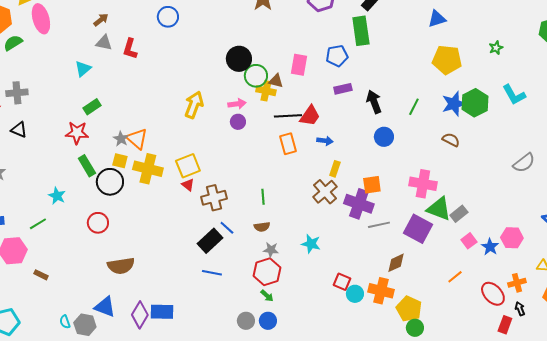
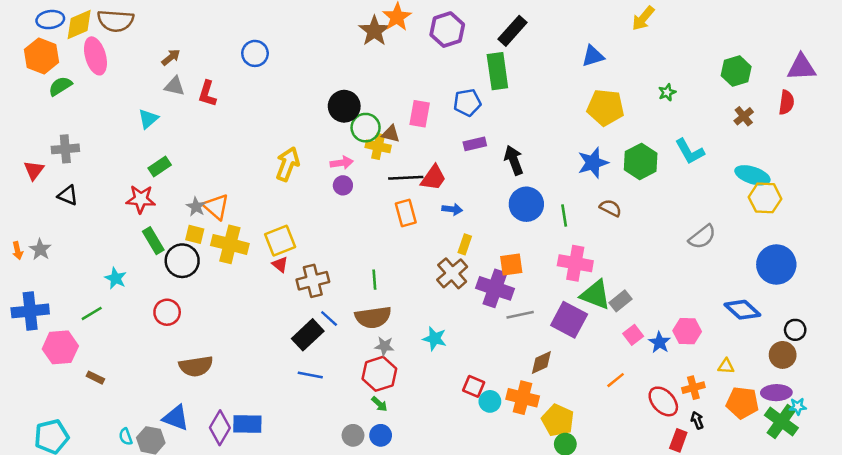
blue star: (454, 104) -> (593, 163), moved
green line: (414, 107) -> (564, 216), moved, turned -36
blue circle: (384, 137) -> (526, 204), size x1.4
brown semicircle: (262, 227) -> (373, 317), size x1.8

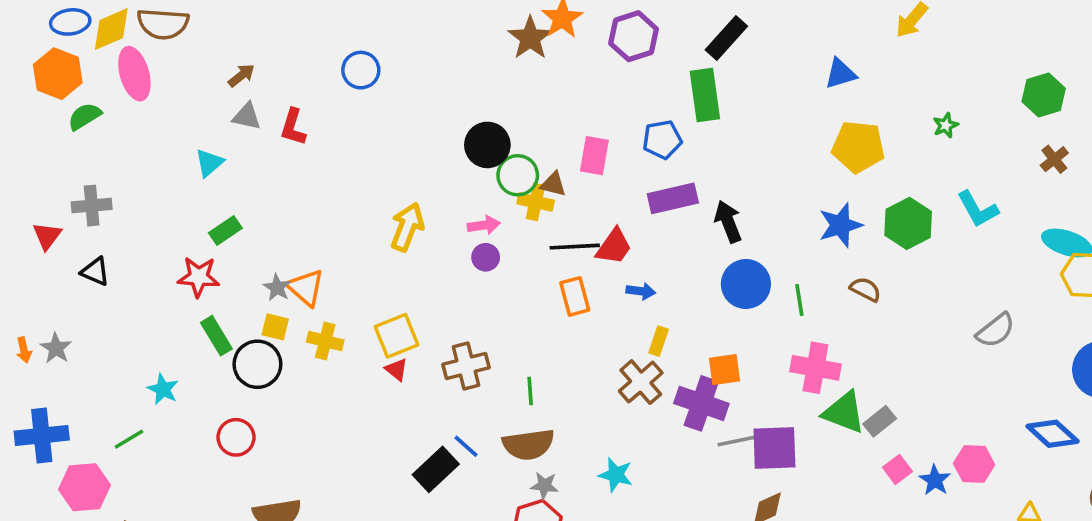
purple rectangle: (475, 144) -> (673, 198), size x1.5
yellow cross: (230, 244) -> (325, 341), size x0.7
brown cross: (313, 281) -> (466, 366), moved
purple square: (569, 320) -> (774, 448), moved, turned -30

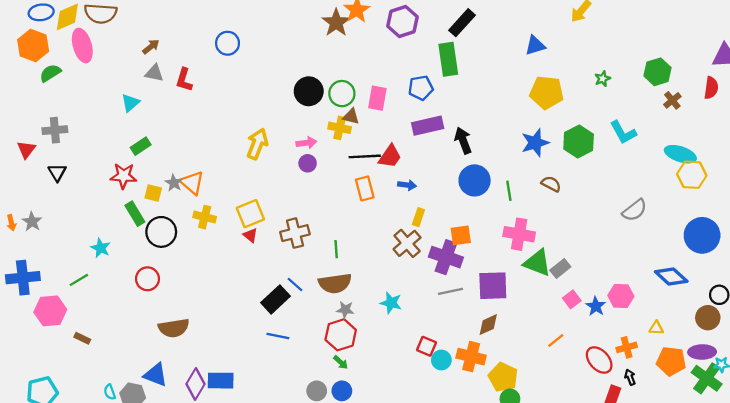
green hexagon: (1044, 95) -> (657, 72), moved
green circle: (518, 175) -> (342, 94), moved
black triangle: (95, 272) -> (57, 172), turned 36
yellow square: (275, 327) -> (153, 193), moved
gray line: (737, 441) -> (450, 291), moved

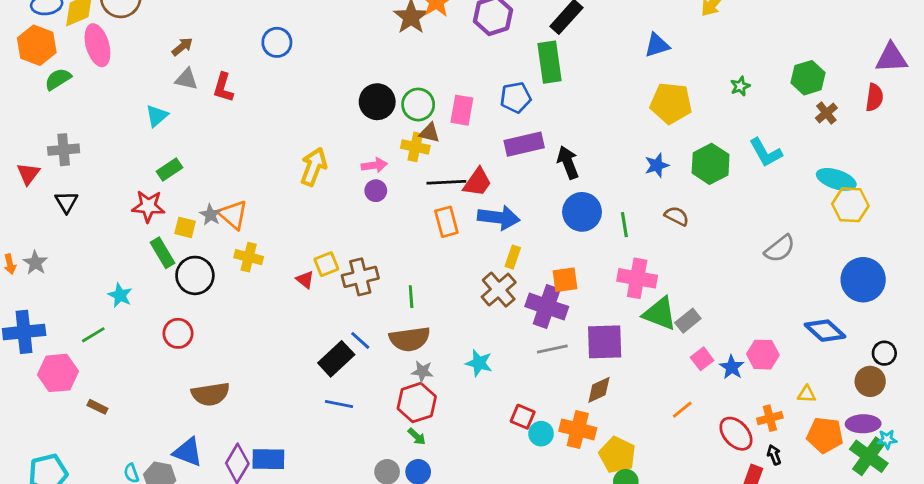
blue star: (535, 143) -> (657, 165), size x0.7
blue arrow: (407, 185) -> (499, 218), size x1.8
yellow square: (250, 214) -> (326, 264), moved, size x0.7

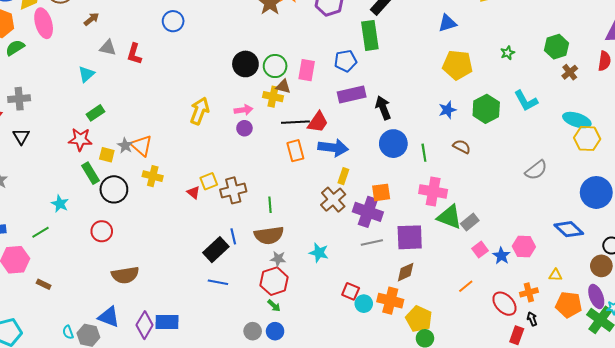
brown arrow: (182, 47) -> (92, 19), moved
blue line: (360, 340) -> (233, 236), turned 35
purple ellipse: (863, 424) -> (596, 296), turned 70

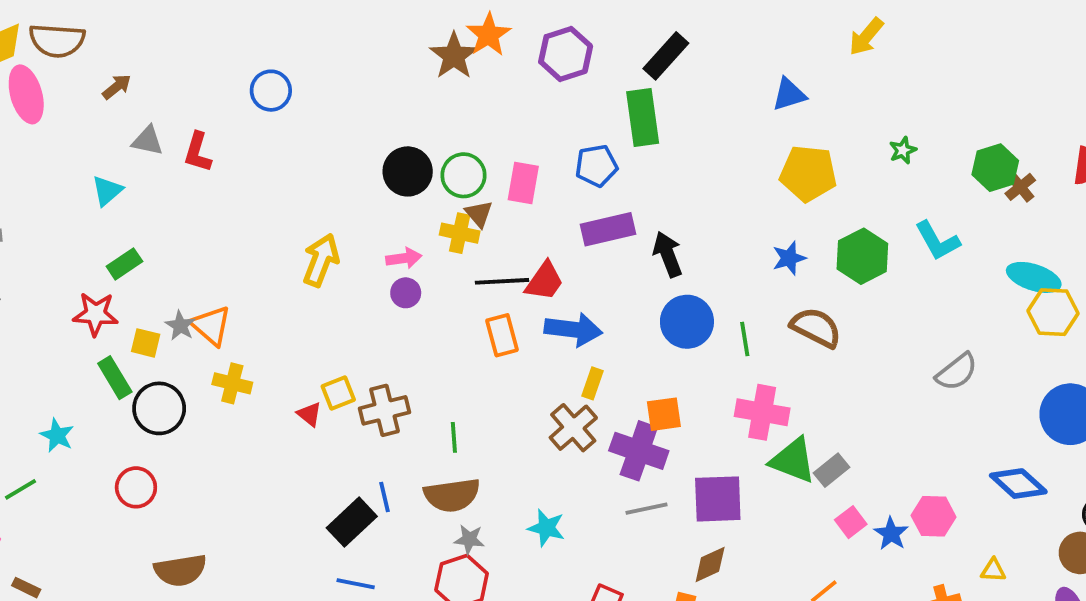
green hexagon: (556, 47) -> (995, 168), moved
brown triangle: (283, 86) -> (479, 214), turned 35
brown semicircle: (462, 147) -> (816, 328), size x1.5

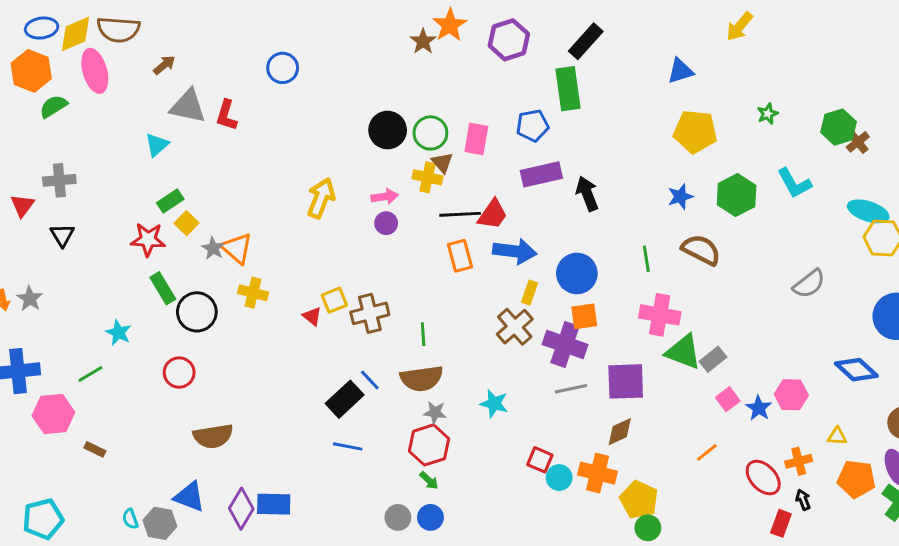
brown star: (454, 56) -> (423, 41), size x0.7
gray triangle: (148, 141) -> (188, 106), size x1.5
blue circle: (687, 322) -> (577, 273), moved
yellow square: (146, 343) -> (186, 223), moved, turned 30
blue line: (385, 497) -> (370, 380), turned -30

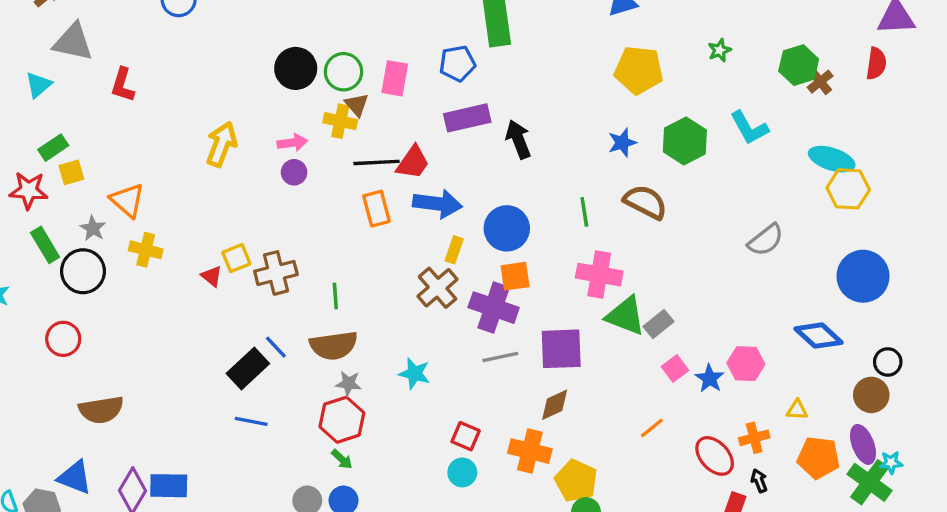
red L-shape: (226, 115) -> (123, 85), moved
yellow square: (186, 223) -> (71, 172), turned 30
gray star: (213, 248) -> (93, 228), moved
cyan circle: (559, 478) -> (462, 472), moved

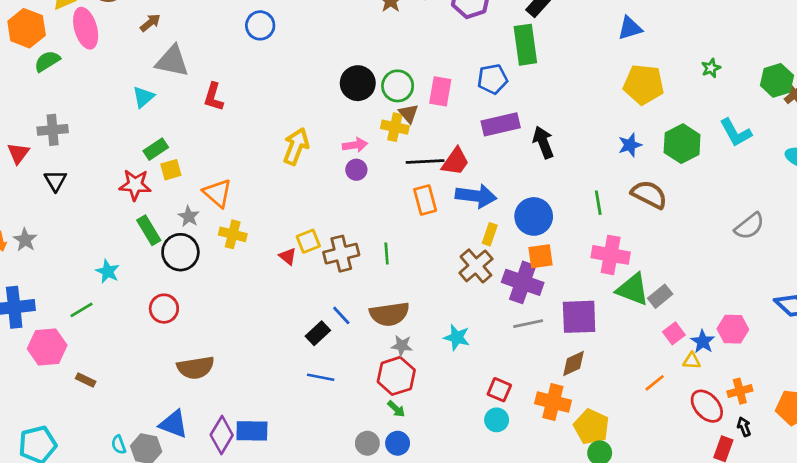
green line: (335, 296) -> (387, 254), moved
black rectangle: (248, 369) -> (318, 333), size x0.7
yellow triangle: (797, 410) -> (692, 361), moved

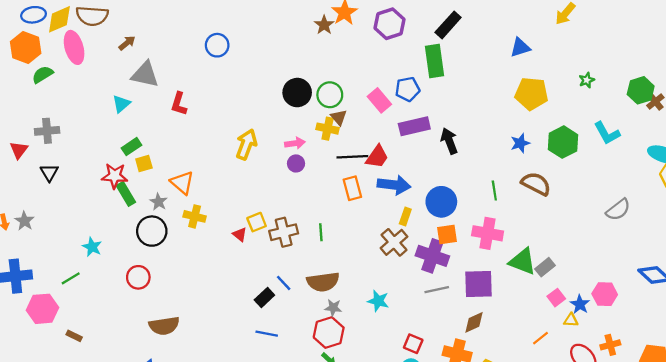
pink rectangle: (440, 91) -> (379, 100), moved, turned -50
green rectangle: (149, 230) -> (126, 194), moved
pink cross: (611, 255) -> (488, 233), moved

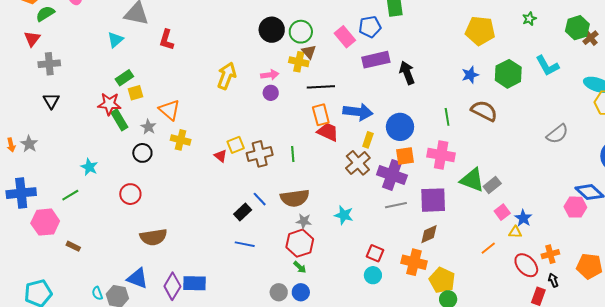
red triangle: (19, 150) -> (32, 39), moved
red trapezoid: (377, 157) -> (328, 132), moved, turned -100
black circle: (152, 231) -> (142, 153), size x0.7
pink hexagon: (605, 294) -> (575, 207), moved

